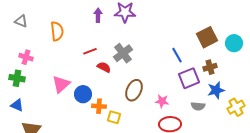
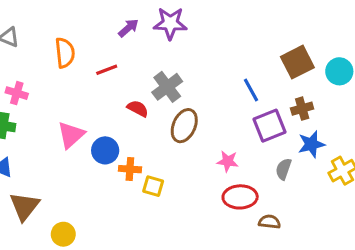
purple arrow: (98, 15) -> (128, 28), turned 48
red line: (90, 51) -> (107, 70), moved
brown ellipse: (134, 90) -> (184, 126), moved
gray semicircle: (198, 106) -> (283, 169), turned 104

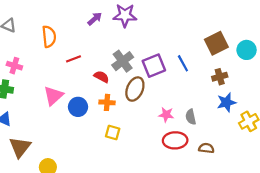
red line: (107, 70) -> (74, 59), moved
purple square: (270, 126) -> (154, 66), moved
orange cross: (130, 169) -> (107, 102), moved
gray semicircle: (283, 169) -> (191, 117), moved, turned -32
brown semicircle: (270, 222) -> (206, 148), moved

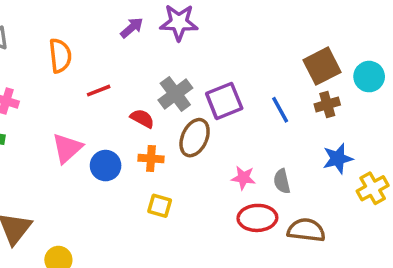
blue line: (183, 63) -> (280, 110), moved
brown cross: (220, 77) -> (327, 104), moved
brown semicircle: (206, 148) -> (306, 230), size x1.5

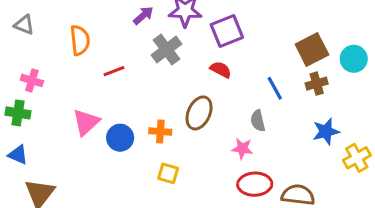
gray cross: (175, 94) -> (167, 50), moved
purple square: (224, 101) -> (227, 31), moved
red semicircle: (142, 118) -> (221, 70), moved
gray semicircle: (282, 181) -> (258, 121), moved

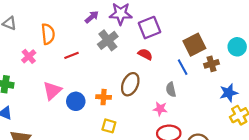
brown square: (312, 50) -> (194, 45), moved
pink cross: (32, 80) -> (29, 56), moved, turned 32
blue star: (326, 132) -> (229, 93), moved

